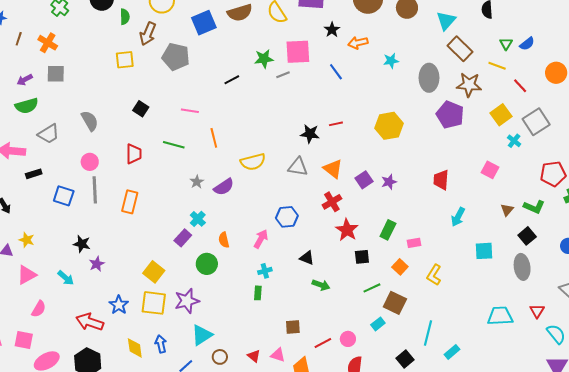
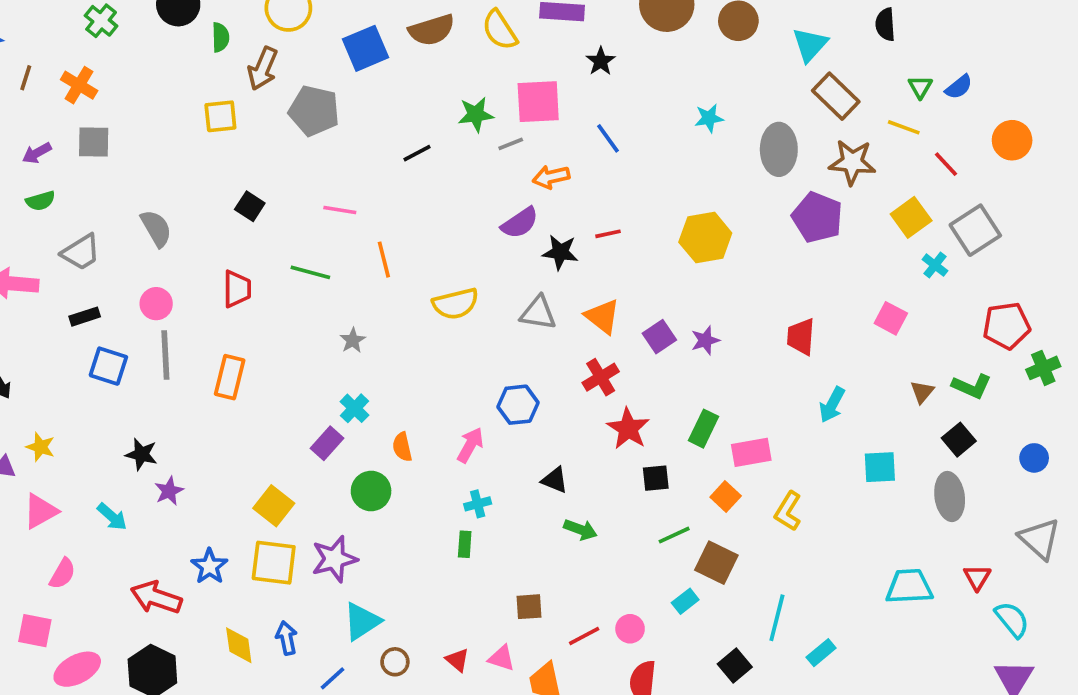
orange arrow: (358, 43) -> (551, 177), moved
green semicircle: (27, 106) -> (40, 201), size x0.7
black rectangle: (34, 174) -> (85, 317), moved
purple semicircle: (224, 187) -> (520, 223), moved
pink rectangle: (414, 243) -> (751, 452), size x1.5

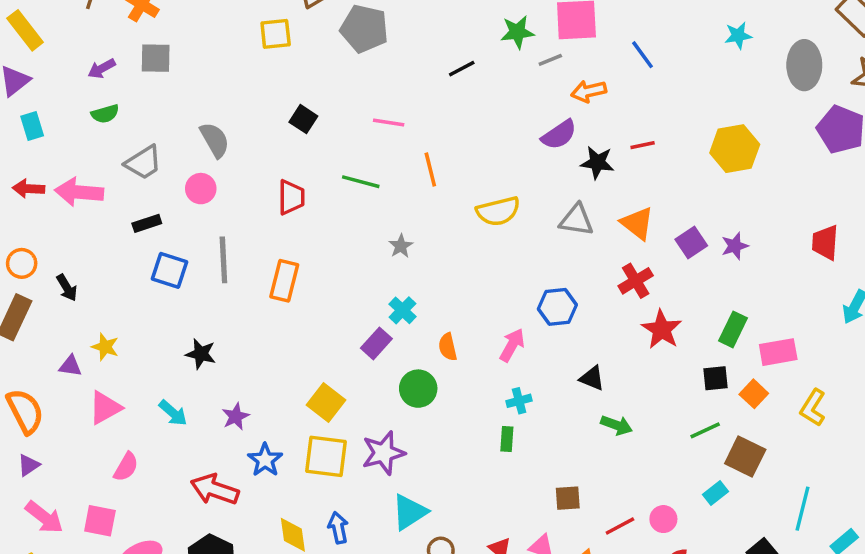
pink circle: (156, 304) -> (201, 189), moved
black square: (656, 478) -> (716, 378), moved
purple star: (169, 491) -> (236, 416), moved

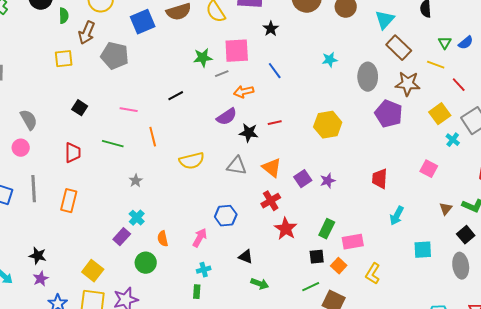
black line: (462, 69) -> (176, 96), moved
black star: (201, 354) -> (38, 256), moved

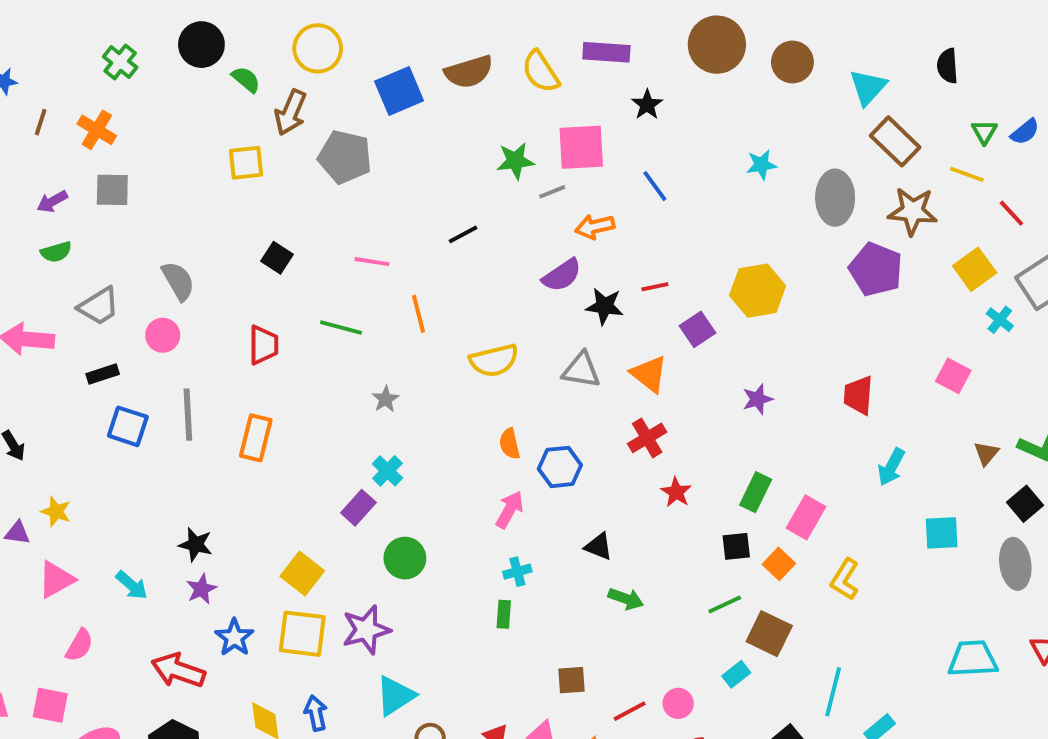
green semicircle: (64, 16) -> (246, 79), turned -49
purple square: (303, 179) -> (698, 329), moved
red star: (286, 229) -> (676, 492), size x0.7
orange semicircle: (163, 239) -> (510, 444), moved
pink rectangle: (353, 242) -> (806, 517), turned -50

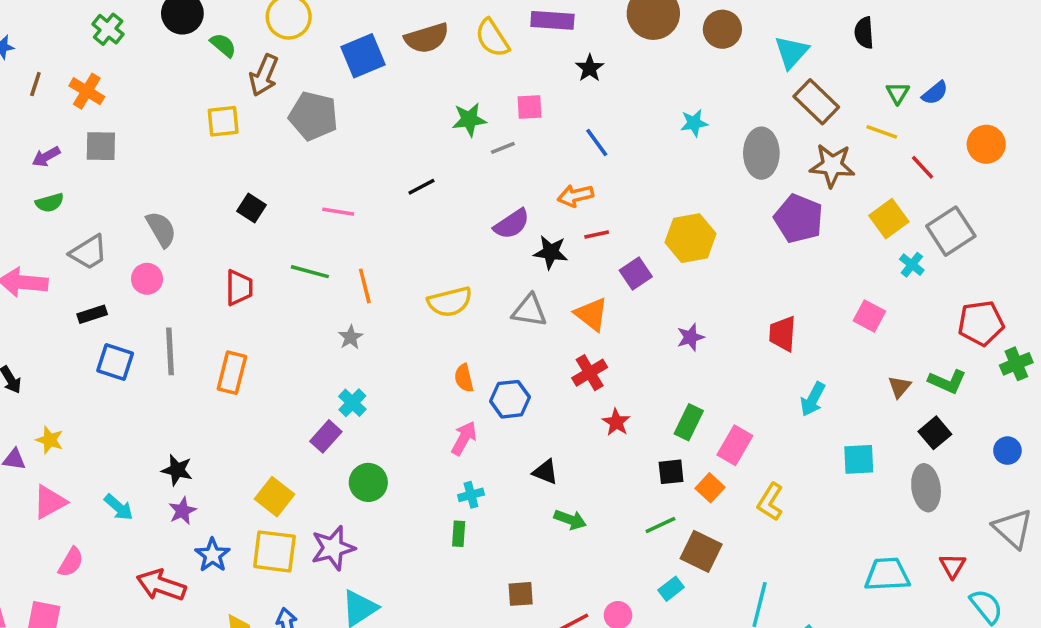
pink square: (581, 147) -> (529, 107), size x0.6
orange arrow: (595, 227) -> (575, 196), moved
orange line: (418, 314) -> (365, 286), moved

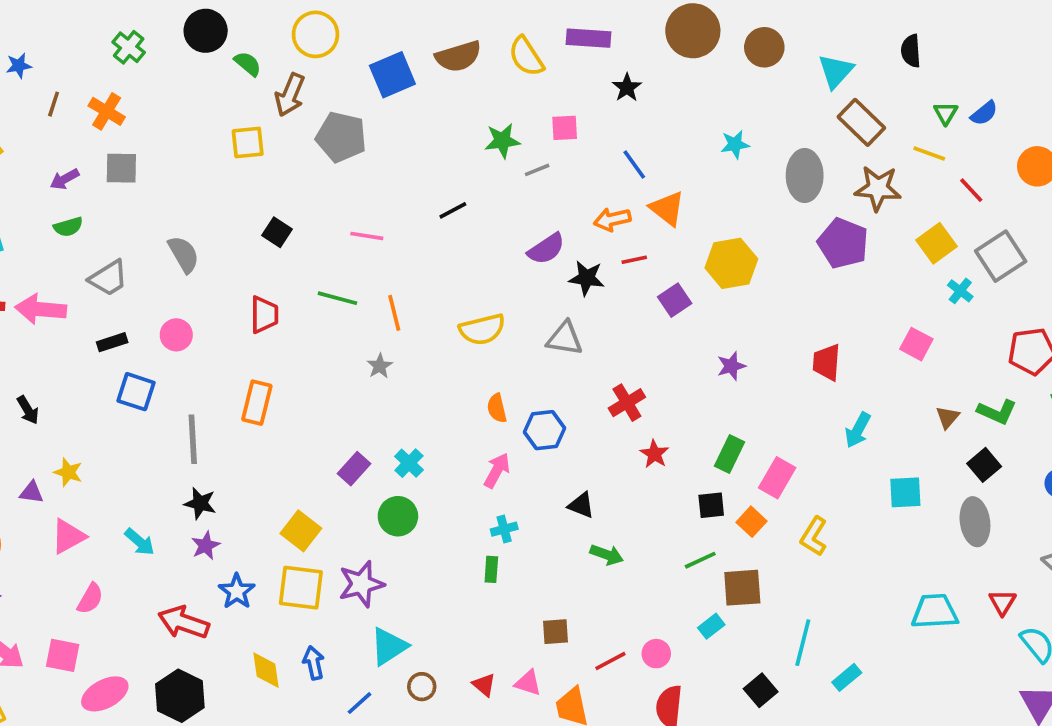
pink circle: (147, 279) -> (176, 335), moved
orange triangle: (591, 314) -> (667, 208), moved
gray line: (170, 351) -> (193, 439), moved
cyan cross: (352, 403) -> (409, 463), moved
brown square: (701, 551) -> (742, 588), turned -30

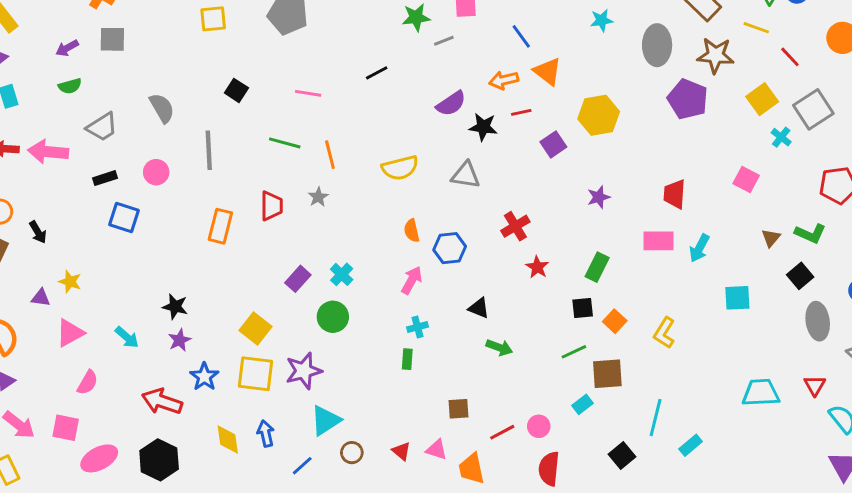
red trapezoid: (264, 315) -> (272, 206), moved
gray line: (193, 439) -> (209, 150), moved
pink rectangle: (777, 478) -> (658, 241), moved, turned 60
gray ellipse: (975, 522) -> (818, 321), moved

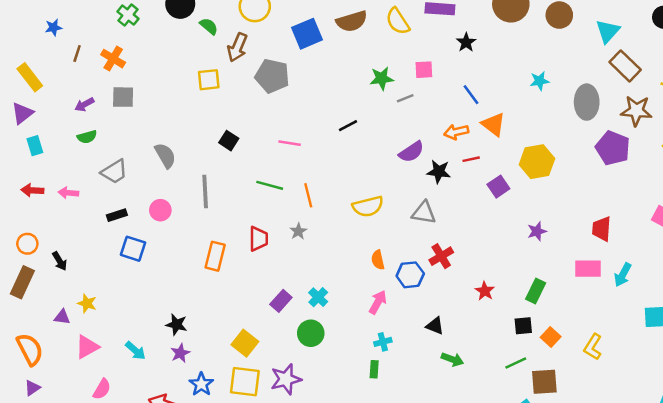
pink arrow: (48, 152) -> (68, 193), size x0.6
red cross: (515, 226) -> (441, 256), moved

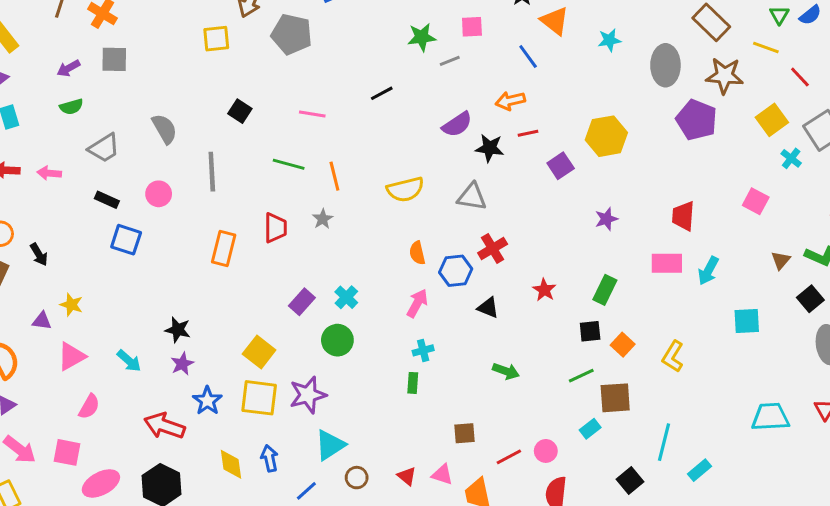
orange triangle: (493, 124) -> (555, 21), moved
black rectangle: (117, 215) -> (107, 200), turned 42
black triangle: (435, 326) -> (488, 308), moved

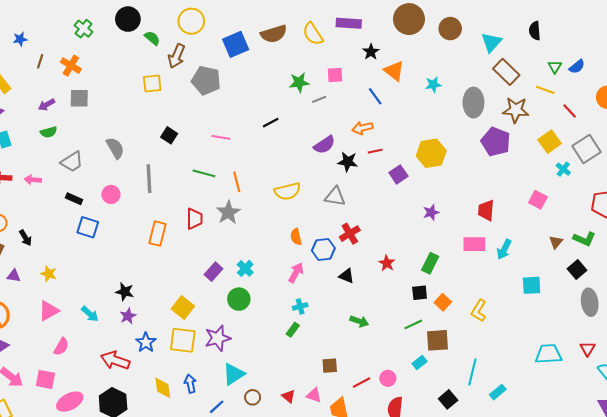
gray star: (323, 219) -> (228, 212), size x1.6
purple triangle: (42, 321) -> (14, 276), moved
green rectangle: (413, 383) -> (293, 330), turned 32

